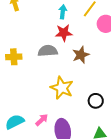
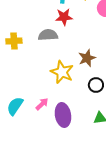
brown star: (81, 55) -> (87, 58), moved
cyan semicircle: (15, 122) -> (15, 106), turned -30

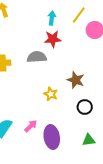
brown star: (87, 58) -> (76, 80), turned -30
yellow star: (62, 72) -> (51, 94), size x0.6

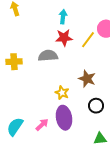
yellow line: (79, 15) -> (88, 40), moved
purple ellipse: (52, 137) -> (64, 118), moved

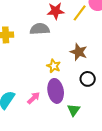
green triangle: (100, 139) -> (74, 110), moved, turned -48

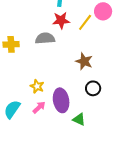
yellow star: (54, 66) -> (37, 86), moved
green triangle: (74, 110) -> (79, 119), turned -40

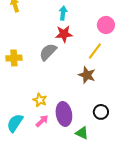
yellow line: (85, 22) -> (95, 51), moved
gray semicircle: (45, 38) -> (48, 52), turned -42
black circle: (93, 88) -> (101, 112), moved

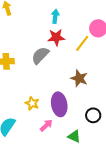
yellow line: (95, 51) -> (82, 43), moved
purple ellipse: (64, 114) -> (59, 104), moved
pink arrow: (42, 121) -> (46, 125), moved

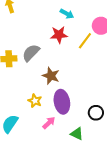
cyan arrow: (55, 16) -> (67, 14), moved, turned 112
gray semicircle: (40, 55) -> (31, 53), moved
brown star: (79, 78) -> (51, 76), moved

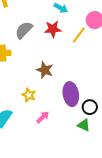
gray semicircle: (31, 53) -> (24, 30), moved
purple ellipse: (62, 102) -> (71, 94), moved
green triangle: (77, 134) -> (84, 125), moved

